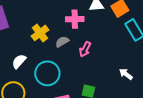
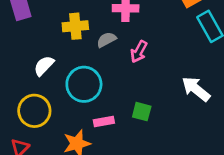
yellow cross: (40, 33) -> (75, 26), turned 30
white arrow: (126, 74) -> (196, 89), size x1.5

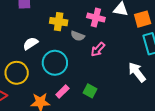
gray semicircle: (106, 40) -> (78, 36), turned -144
white arrow: (196, 89) -> (137, 72), moved
pink rectangle: (104, 121) -> (62, 91), turned -48

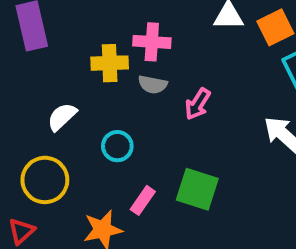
pink cross: (96, 18) -> (152, 42), moved
cyan circle: (55, 63) -> (117, 146), size x0.6
green square: (90, 91) -> (197, 189), size x1.5

